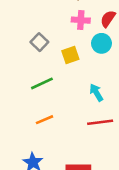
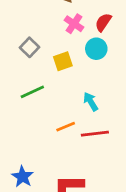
pink cross: (81, 20) -> (74, 24), turned 30
orange line: (45, 120) -> (66, 127), moved

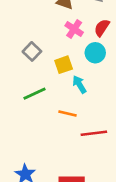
cyan arrow: (91, 102) -> (79, 84), moved
orange line: (66, 127) -> (68, 113), moved, turned 36

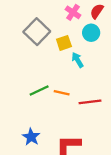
gray square: (32, 51) -> (37, 32), size x1.6
green line: (35, 94) -> (39, 90), moved
orange line: (68, 113) -> (62, 93), moved

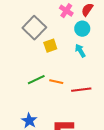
yellow square: (64, 43) -> (50, 46), moved
cyan arrow: (78, 60) -> (80, 51), moved

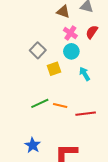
gray square: (34, 28) -> (38, 50), size x0.7
cyan circle: (82, 29) -> (71, 51), moved

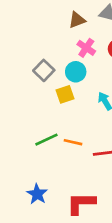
brown triangle: (63, 12) -> (77, 20), turned -40
cyan circle: (71, 51) -> (76, 72), moved

